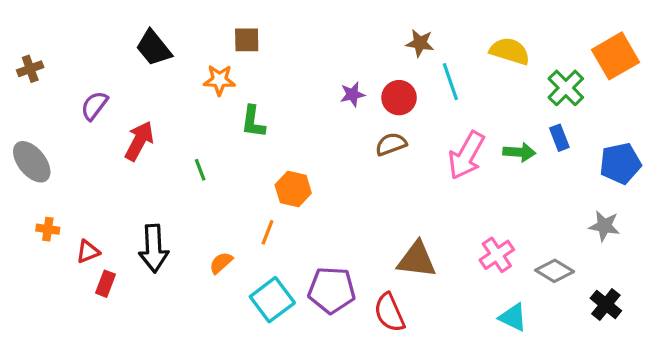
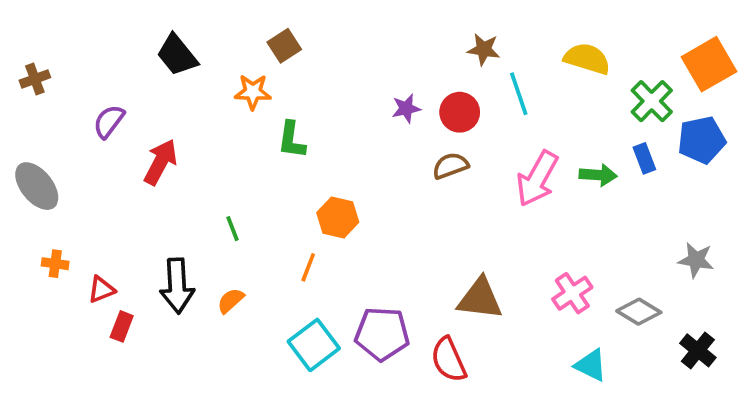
brown square: (247, 40) -> (284, 46), turned -32
blue pentagon: (620, 163) -> (702, 140), moved
green line: (200, 170) -> (233, 229), moved
orange semicircle: (221, 263) -> (231, 301), moved

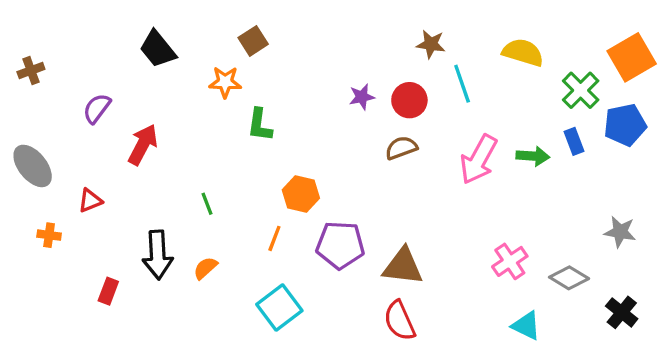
red triangle: (101, 289) -> (90, 201), moved
brown triangle: (480, 299) -> (403, 266), moved
purple pentagon: (382, 334) -> (340, 245), moved

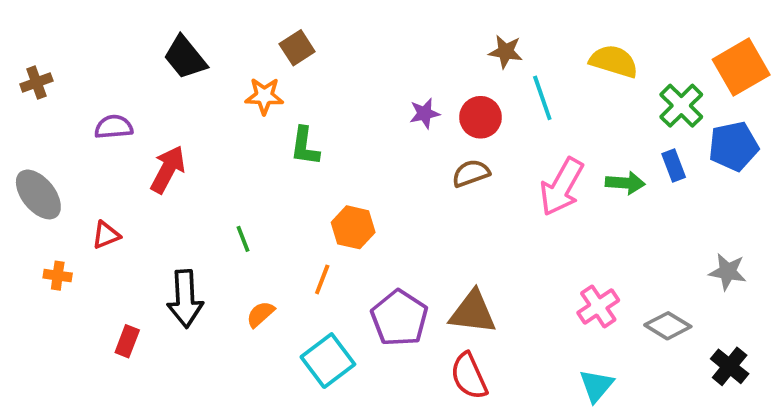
purple semicircle: (97, 108) -> (114, 127), turned 48
purple pentagon: (340, 245) -> (399, 318), moved, turned 30
orange semicircle: (205, 268) -> (260, 314), moved
cyan triangle: (526, 326) -> (596, 386), moved, turned 44

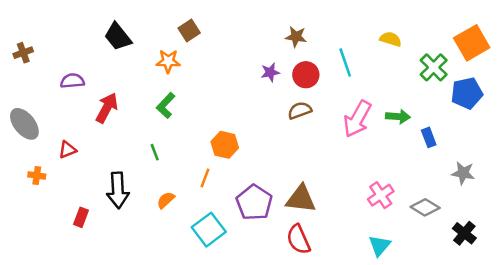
brown star: (506, 52) -> (296, 37), moved
yellow semicircle: (614, 61) -> (391, 39), size x0.7
green L-shape: (305, 146) -> (166, 105), moved, turned 35
blue rectangle: (674, 166) -> (429, 137), moved

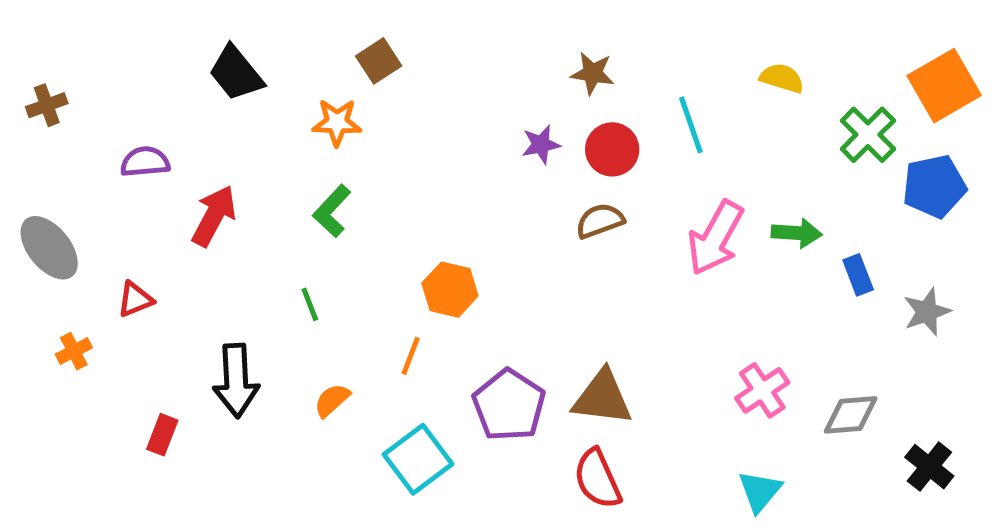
gray star: (463, 173) -> (927, 312), moved, turned -30
orange cross: (37, 176) -> (74, 351), turned -35
gray diamond: (425, 207) -> (851, 415), turned -36

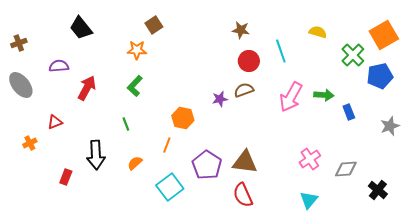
black trapezoid: (236, 73) -> (81, 28), moved
purple star: (541, 145) -> (220, 99), moved
gray ellipse: (49, 248) -> (21, 85), moved
gray star: (927, 312) -> (390, 126), moved

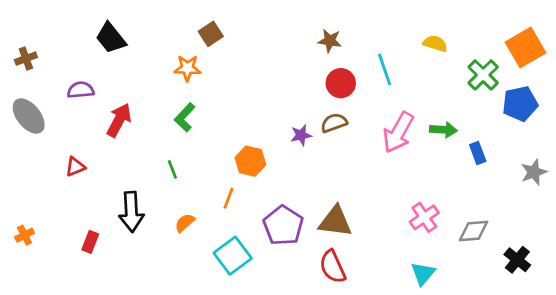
orange cross: (30, 143) -> (25, 235), moved

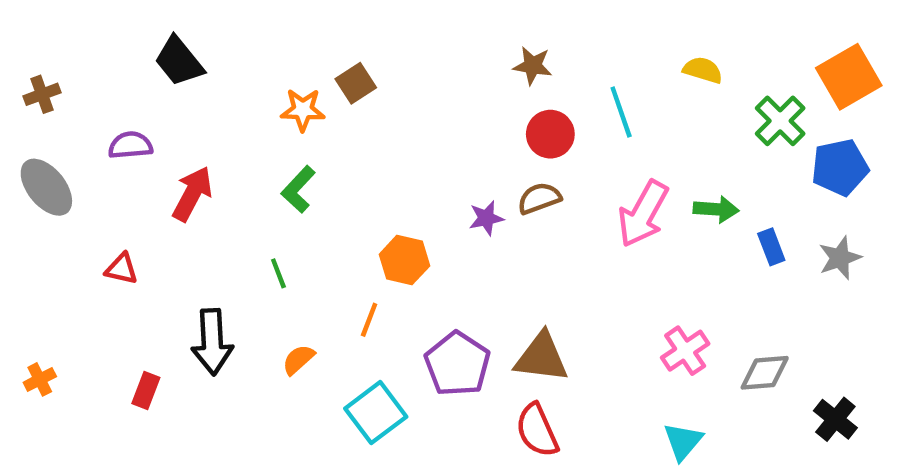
brown square: (211, 34) -> (356, 83), moved
red triangle: (75, 167) -> (122, 269), turned 35
gray star: (534, 172) -> (840, 258), moved

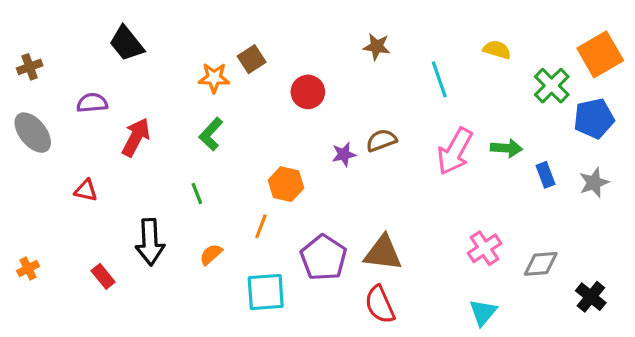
red circle: (550, 134) -> (308, 92), moved
red rectangle: (146, 390) -> (103, 276), turned -60
cyan square: (376, 413) -> (266, 292), turned 33

